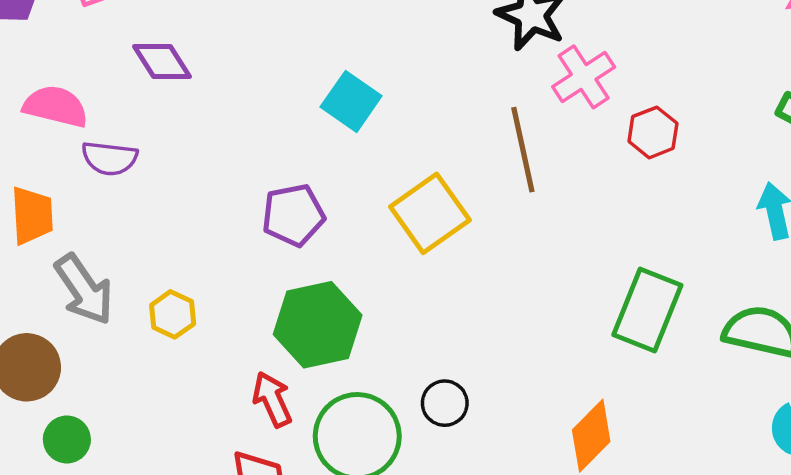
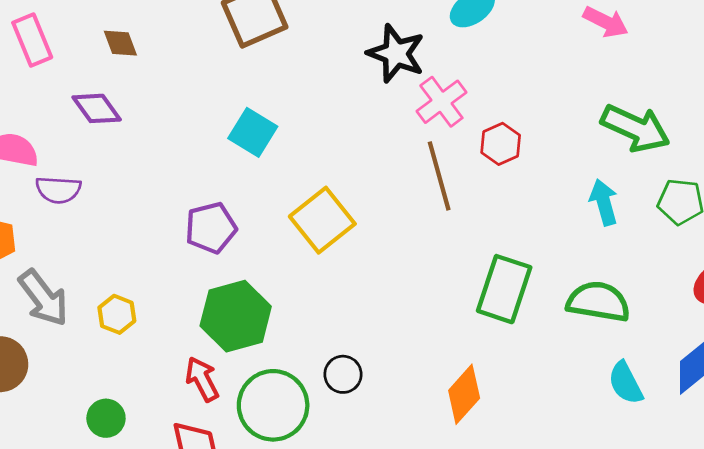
brown line: (523, 150) -> (439, 176), moved
green circle: (67, 440) -> (106, 418), moved

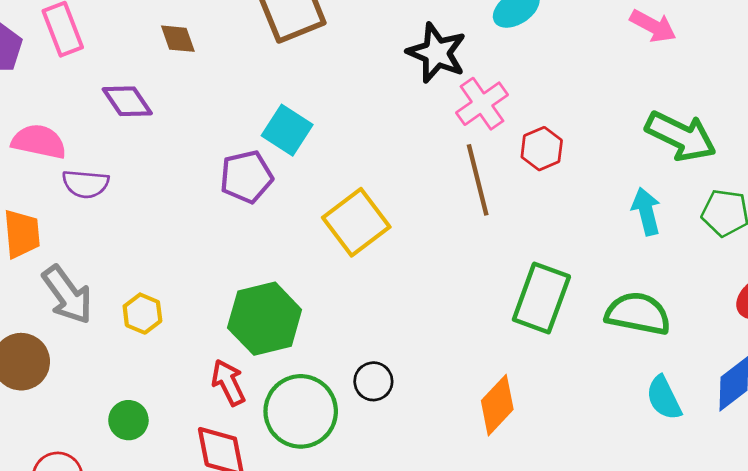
brown diamond: (120, 43) -> (178, 39), moved
purple pentagon: (211, 228) -> (246, 177), moved

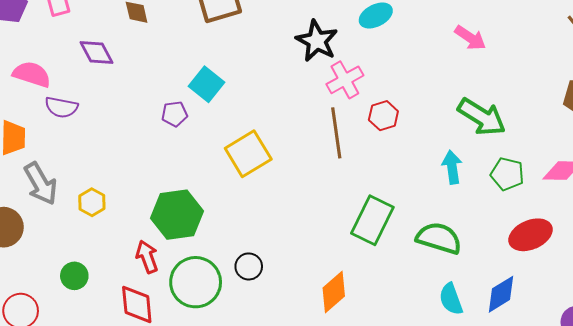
purple pentagon: (246, 177) -> (174, 114), size x0.7

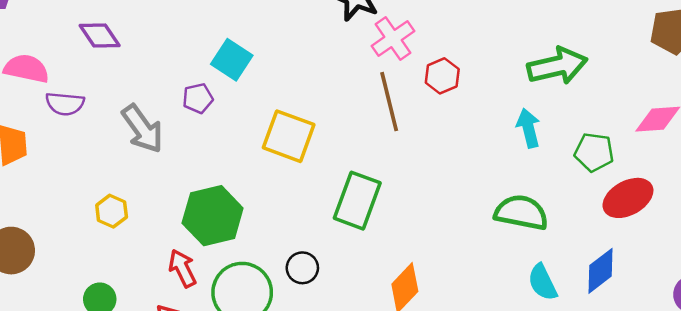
green arrow: (482, 117) -> (557, 66), turned -39
yellow square: (248, 154) -> (289, 136), turned -33
green pentagon: (507, 174) -> (594, 152), moved
gray arrow: (41, 184) -> (142, 129), moved
green rectangle: (372, 220) -> (357, 201), moved

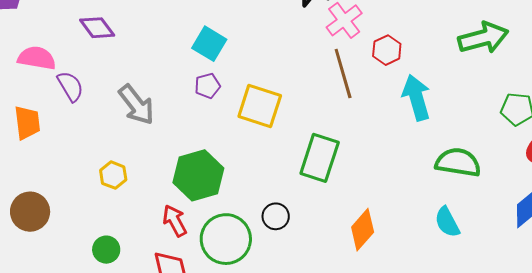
purple pentagon: (198, 98) -> (208, 86), moved
purple semicircle: (65, 104) -> (70, 86), turned -124
cyan arrow: (528, 128) -> (416, 98), moved, size x1.4
cyan semicircle: (542, 282) -> (447, 222), moved

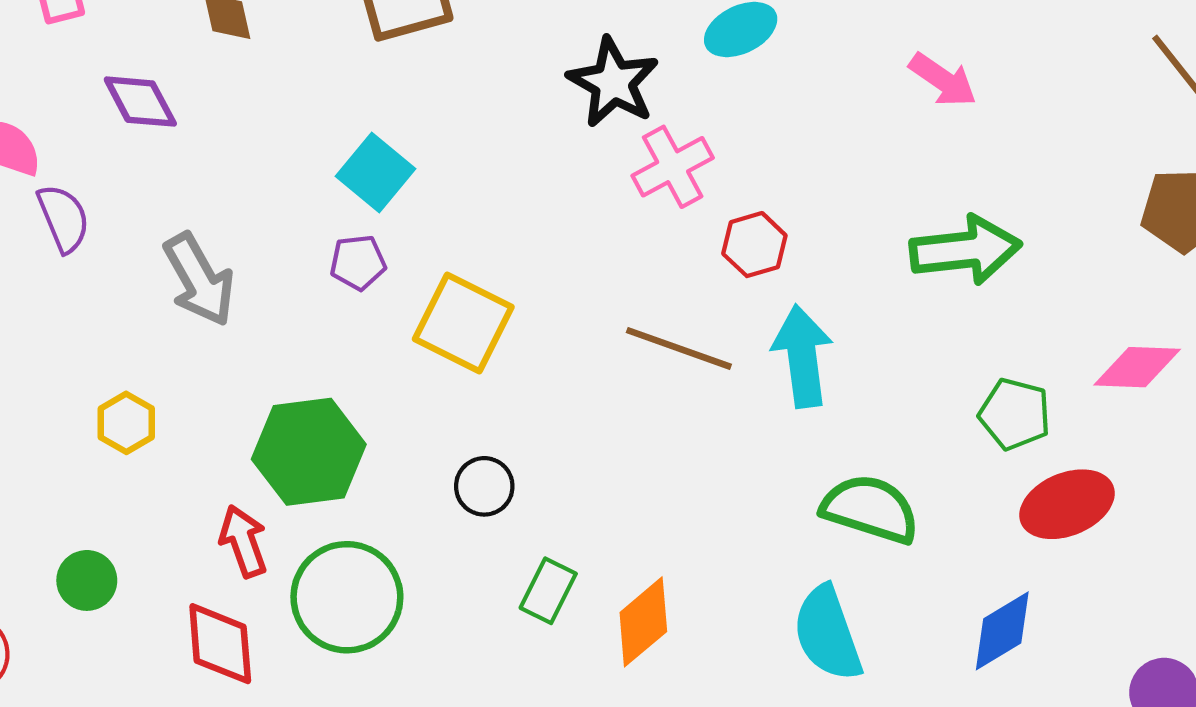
brown line: (343, 73) -> (679, 348), moved, turned -63
green rectangle: (320, 158) -> (548, 591), moved, size x0.6
black circle: (276, 216) -> (484, 486), moved
cyan semicircle: (447, 222) -> (828, 633), size x1.4

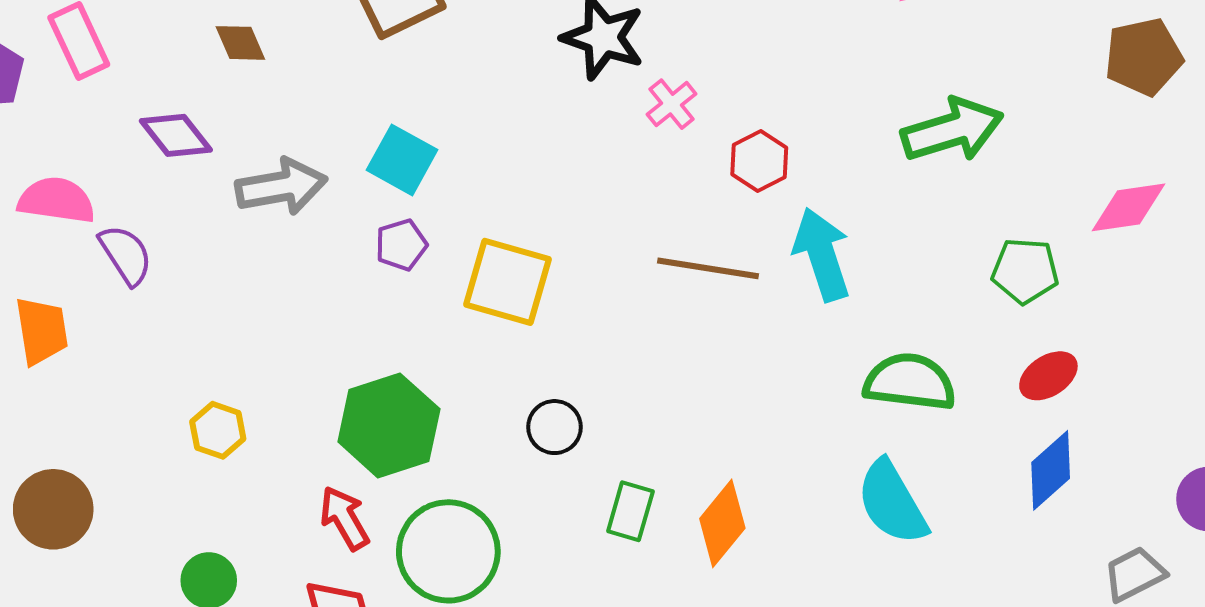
pink cross: (673, 167) -> (672, 104), size x0.7
gray arrow: (199, 280) -> (281, 187), moved, turned -60
red ellipse: (1067, 504) -> (1048, 376), moved, size x0.7

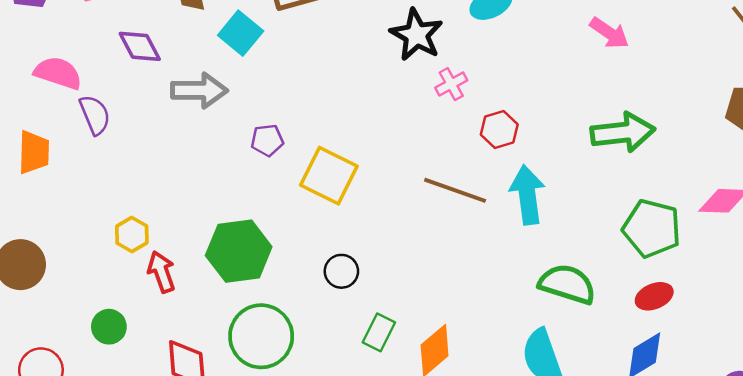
cyan square: (402, 160) -> (241, 33), moved
green pentagon: (1025, 271) -> (652, 228), size x1.4
red arrow: (345, 518) -> (161, 272), moved

